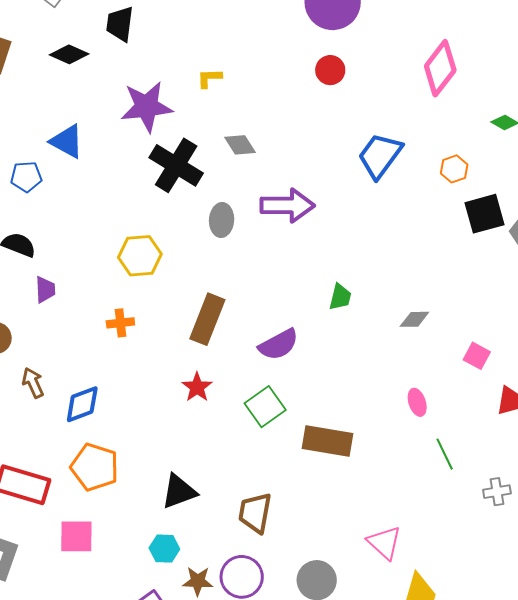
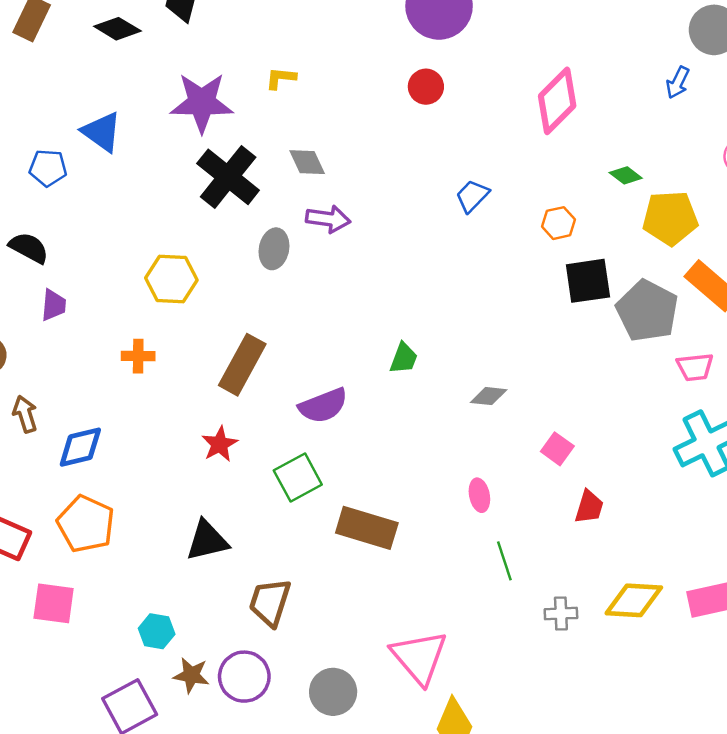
blue trapezoid: (380, 156) -> (472, 196), size x0.6
purple arrow: (287, 205) -> (328, 219), moved, size x0.7
black triangle: (179, 491) -> (207, 541), moved
pink triangle: (384, 543) -> (419, 657), size x1.4

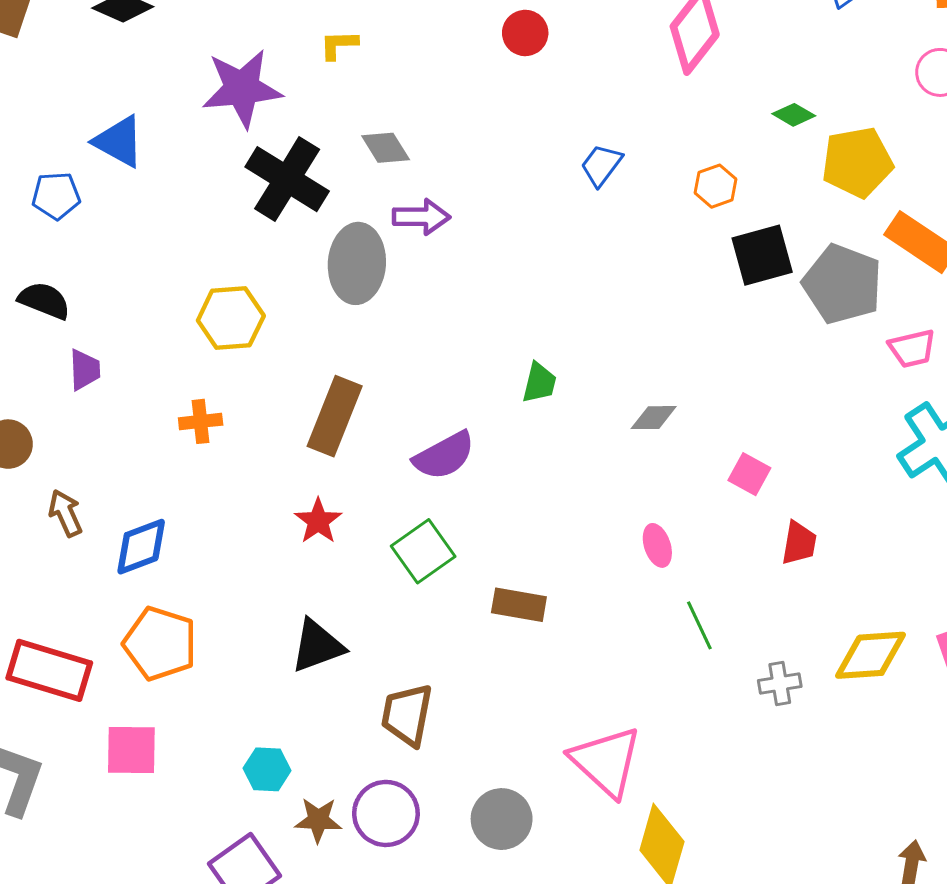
gray ellipse: (274, 249) -> (357, 263), size x1.5
brown rectangle: (367, 528) -> (519, 605), size x0.7

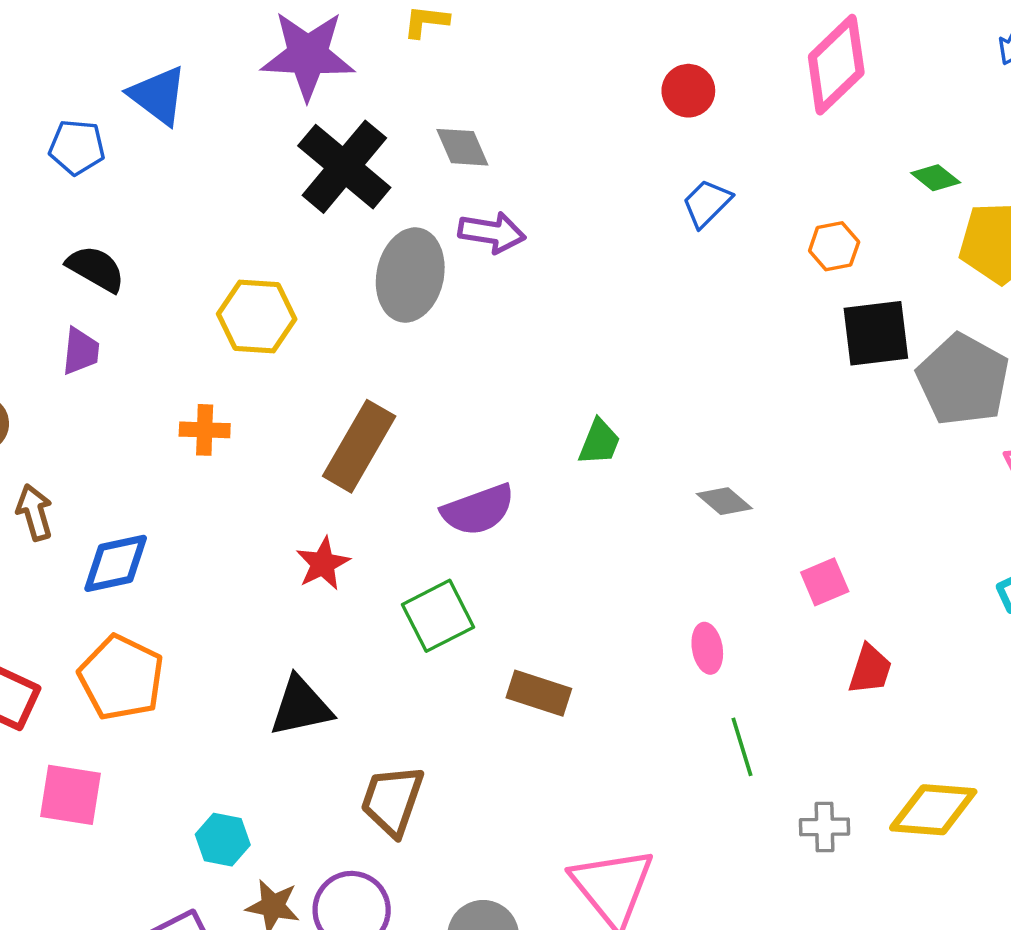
red circle: (525, 33) -> (688, 91), moved
black semicircle: (44, 301) -> (96, 269), moved
gray diamond: (654, 418) -> (724, 501), turned 33
pink square: (749, 474) -> (825, 582), turned 30

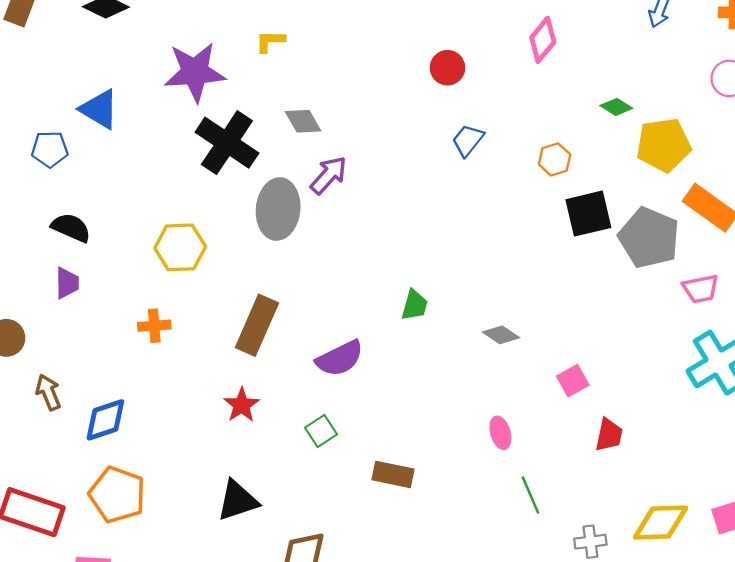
pink diamond: (836, 65) -> (543, 40), size x0.7
purple arrow: (492, 232) -> (329, 175), turned -51
green square: (438, 616) -> (321, 431), size x0.7

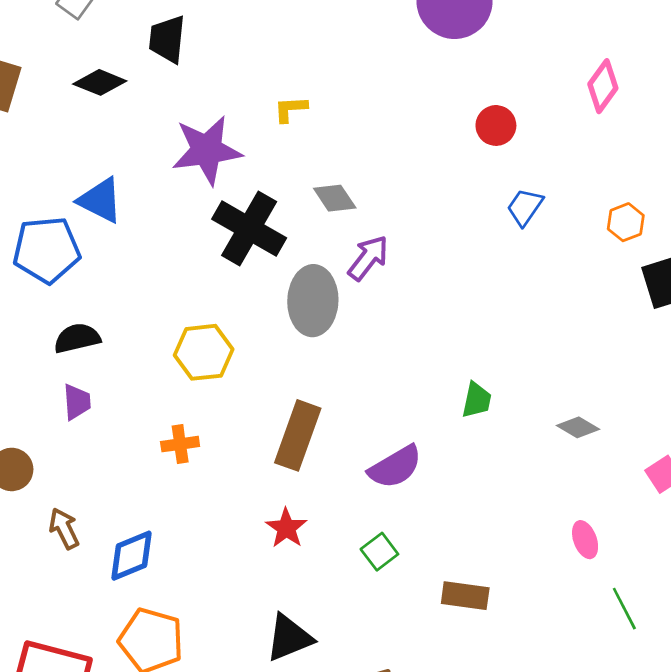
blue pentagon: (50, 149) -> (47, 250), size x1.6
black semicircle: (71, 228) -> (77, 338), turned -33

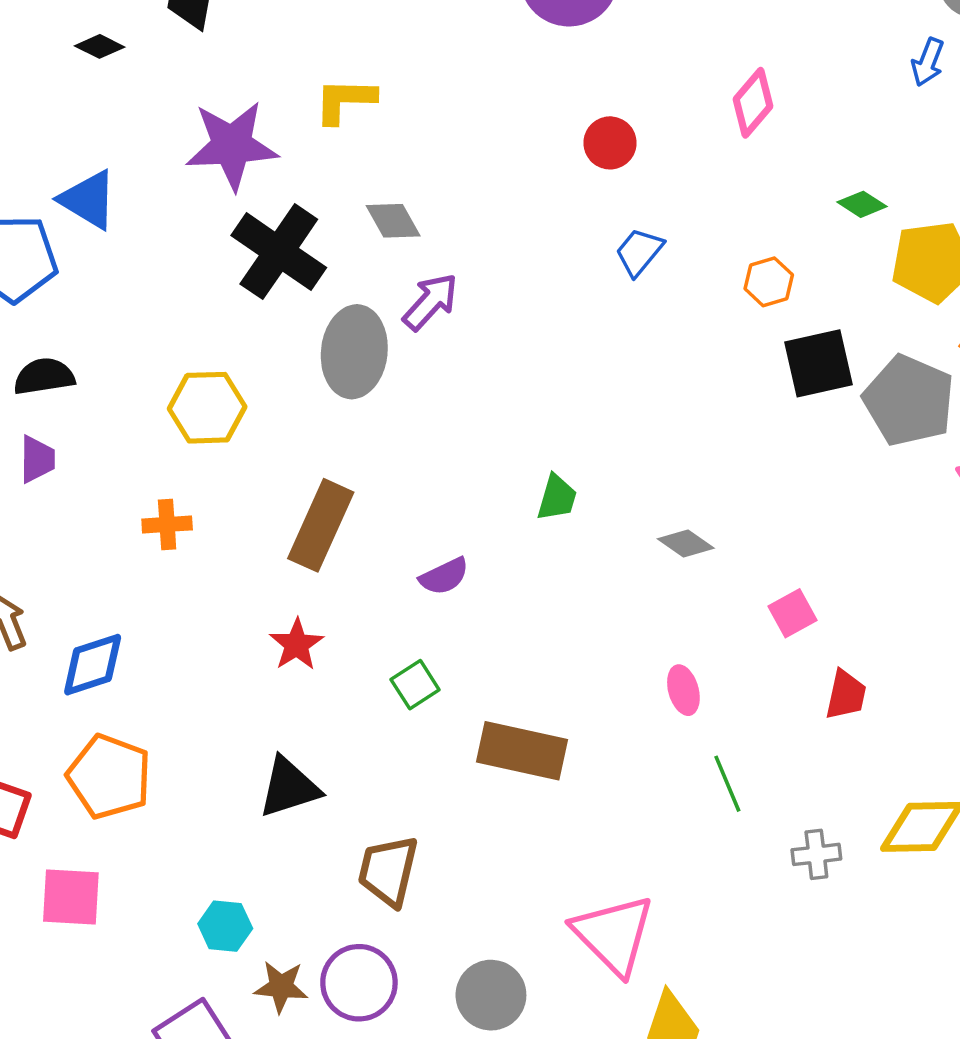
black diamond: (100, 82) -> (100, 46), size x0.7
yellow L-shape: (291, 109) -> (345, 100), size x1.4
purple semicircle: (395, 467) -> (444, 576), size x0.7
brown rectangle: (465, 596) -> (522, 751), size x1.4

